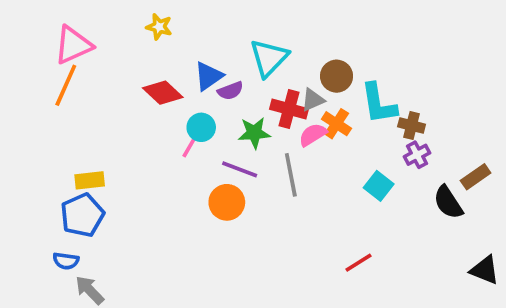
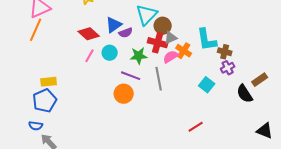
brown circle: (337, 76) -> (163, 26), moved
pink line: (190, 146) -> (90, 56), moved

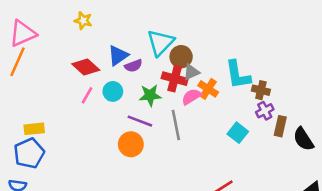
brown rectangle: (260, 80) -> (280, 126), moved, turned -42
black semicircle: (245, 94) -> (303, 139), moved

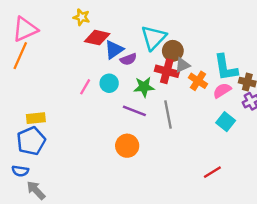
red diamond: (86, 67) -> (97, 38), moved, turned -30
pink semicircle: (191, 97) -> (222, 90), moved
orange circle: (131, 144) -> (127, 146), moved

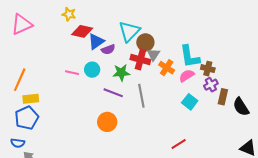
orange line: (20, 56) -> (20, 80), moved
gray triangle: (182, 65) -> (153, 55), turned -32
pink line: (85, 87) -> (72, 73), turned 72

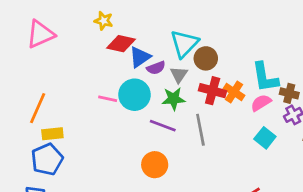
gray triangle: (153, 55) -> (179, 75), moved
red cross: (140, 60) -> (213, 91), moved
cyan circle: (92, 70) -> (134, 95), size x1.5

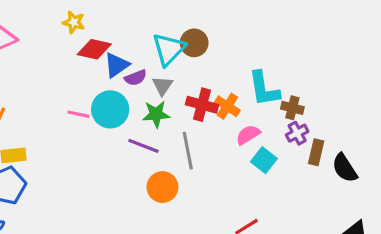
brown circle: (206, 58) -> (194, 43), moved
pink semicircle: (261, 103) -> (248, 135), moved
orange circle: (155, 165) -> (162, 187), moved

